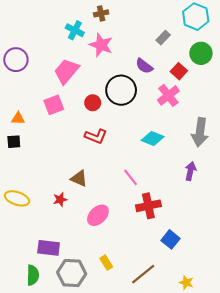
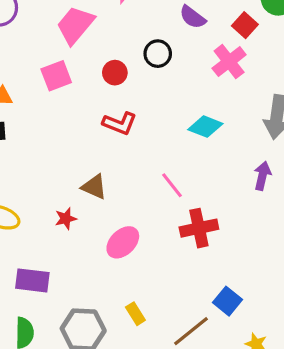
black circle: (121, 90) -> (158, 54), size x0.6
blue square: (170, 239) -> (227, 301), moved
purple rectangle: (49, 248) -> (32, 280), moved

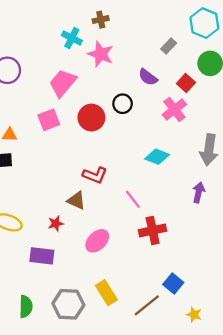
red circle: (115, 73) -> (91, 118), size x1.5
red L-shape: (120, 123) -> (95, 175), moved
purple rectangle: (32, 280) -> (42, 256), moved
yellow rectangle: (135, 314) -> (106, 293), size x1.5

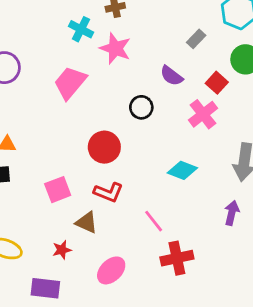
red circle: (91, 118) -> (104, 147), moved
pink square: (49, 120) -> (58, 190), moved

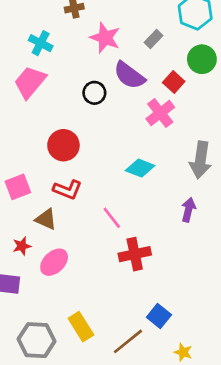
cyan cross: (81, 29) -> (41, 43), moved
pink star: (115, 48) -> (105, 38), moved
purple semicircle: (171, 76) -> (129, 75), size x1.4
black circle: (141, 107) -> (94, 93), moved
pink ellipse: (111, 270) -> (54, 262), moved

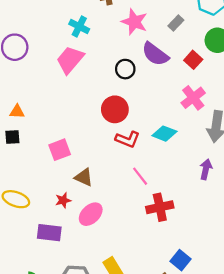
pink cross: (160, 113) -> (193, 98), moved
red circle: (63, 145) -> (115, 109), moved
red L-shape: (67, 190) -> (128, 139), moved

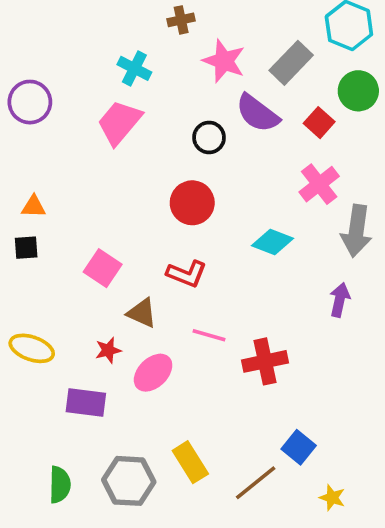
gray rectangle: (176, 23) -> (291, 63), size x1.6
red L-shape: (128, 139) -> (187, 274), moved
pink square: (60, 150) -> (103, 268), turned -35
pink line: (140, 176) -> (209, 335), moved, turned -36

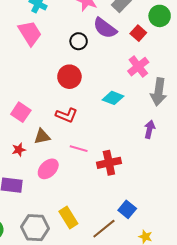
pink trapezoid: (119, 123) -> (30, 33), turned 108
brown triangle: (142, 313) -> (42, 136), turned -36
red star: (108, 350) -> (19, 150), moved

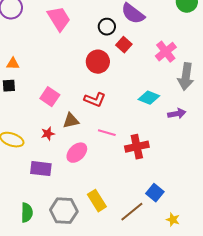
red square: (138, 33) -> (124, 45), moved
cyan diamond: (113, 98) -> (149, 98), moved
purple arrow: (149, 129) -> (177, 114), turned 66

